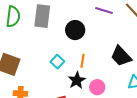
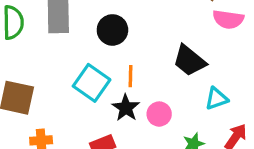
cyan square: (57, 62) -> (92, 83), size x1.6

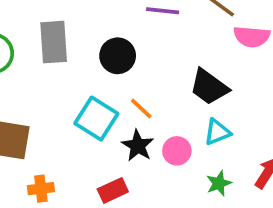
orange line: (131, 76) -> (141, 109), turned -45
cyan triangle: (216, 99) -> (217, 132), moved

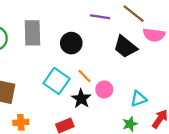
black trapezoid: (209, 87) -> (125, 47), moved
cyan triangle: (217, 132) -> (138, 99), moved
pink circle: (177, 151) -> (104, 89), moved

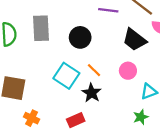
pink circle: (104, 89) -> (128, 71), moved
orange cross: (21, 122) -> (32, 118), turned 32

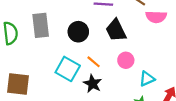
black trapezoid: (134, 40) -> (116, 30), moved, turned 30

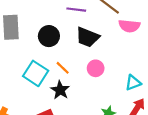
black trapezoid: (116, 30) -> (87, 37), turned -45
cyan triangle: (147, 79) -> (133, 83), moved

